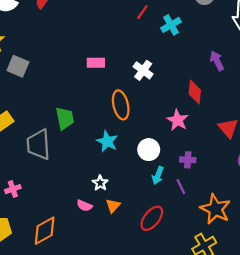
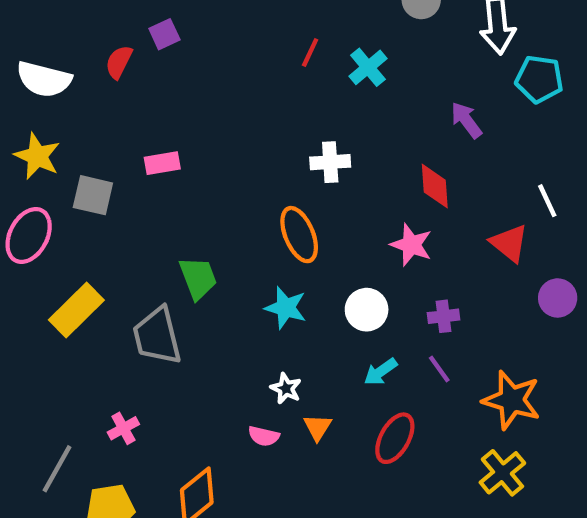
pink rectangle: (96, 63) -> (162, 163), moved
white cross: (143, 70) -> (330, 162), turned -30
cyan arrow: (158, 175) -> (381, 372), moved, turned 42

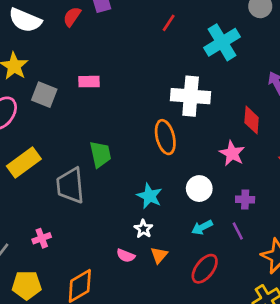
red line: (310, 53) -> (169, 23), moved
cyan cross: (368, 67) -> (222, 42), size x1.5
white cross: (330, 162) -> (191, 96), size x1.6
cyan star: (286, 308) -> (150, 196), moved

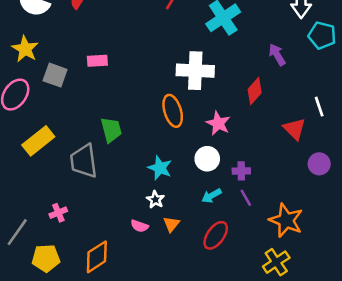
red diamond: (252, 120) -> (255, 91), turned 40
pink star: (232, 153) -> (218, 123), moved
purple cross: (245, 199) -> (241, 171), moved

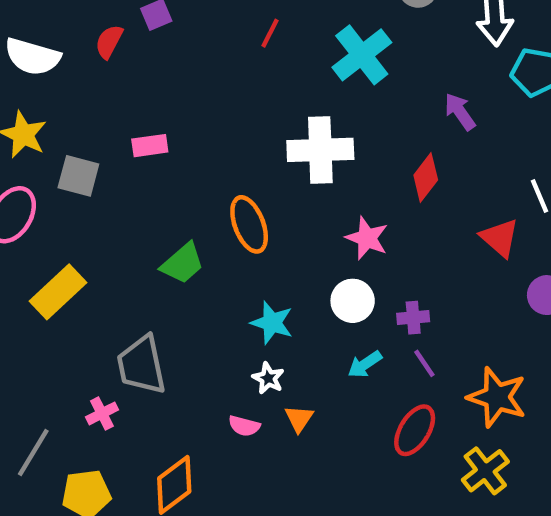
orange ellipse: (173, 111) -> (249, 224), moved
green trapezoid: (111, 130) -> (183, 263), turned 68
gray trapezoid: (84, 161) -> (141, 365), moved
red ellipse: (216, 235) -> (415, 430), moved

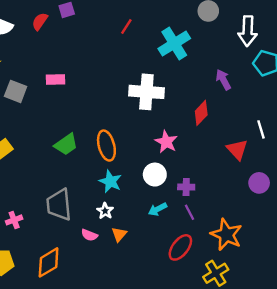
orange ellipse: (249, 224) -> (106, 146), moved
gray trapezoid: (141, 365) -> (59, 205), moved

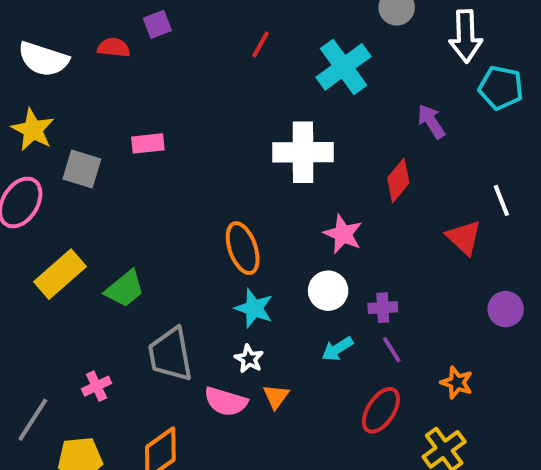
red semicircle: (40, 21) -> (114, 48), turned 66
green trapezoid: (66, 144) -> (125, 289), moved
purple circle: (259, 183) -> (506, 309), moved
pink semicircle: (89, 235) -> (226, 402), size x1.5
orange star: (226, 235) -> (457, 383), size x0.6

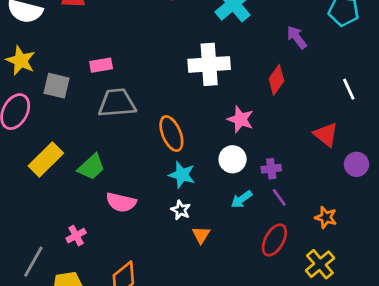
red triangle: (464, 237) -> (326, 135), moved
gray trapezoid: (170, 354) -> (117, 103), moved, turned 99
pink semicircle: (226, 402) -> (121, 202), moved

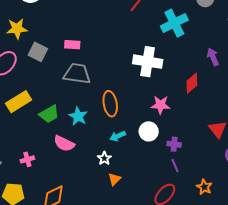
yellow star: (21, 61) -> (17, 29), turned 30
pink star: (240, 119) -> (161, 105), turned -30
cyan star: (182, 175) -> (78, 116), moved
cyan arrow: (242, 199) -> (118, 136), moved

